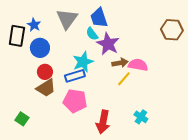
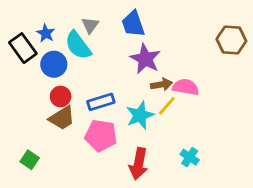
gray triangle: (67, 19) -> (90, 25), size x0.6
cyan semicircle: (92, 34) -> (78, 45), moved, size x1.6
black rectangle: (17, 36) -> (23, 48), turned -45
cyan star: (83, 62) -> (140, 115), moved

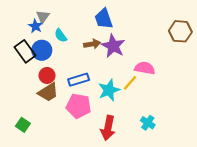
gray triangle: (90, 25) -> (43, 17), moved
cyan semicircle: (78, 45) -> (61, 36), size x0.6
black rectangle: (23, 48) -> (25, 51), moved
brown arrow: (161, 84) -> (92, 44), moved

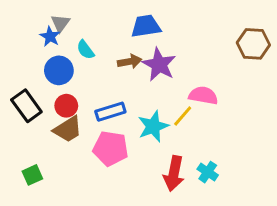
blue trapezoid: (104, 19) -> (146, 26), turned 100
black rectangle: (25, 51) -> (26, 106), moved
green square: (23, 125) -> (32, 175), turned 32
red arrow: (108, 128) -> (174, 174), moved

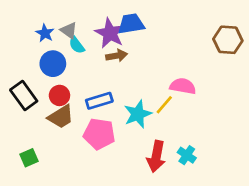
gray triangle: (60, 23) -> (69, 30), moved, turned -30
purple star: (159, 64) -> (110, 33), moved

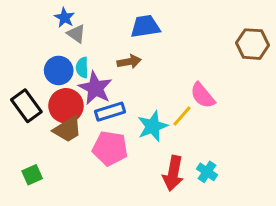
blue star: (45, 33) -> (65, 18), moved
purple star: (110, 33) -> (95, 88), moved
cyan semicircle: (77, 45) -> (82, 68), moved, turned 36
pink semicircle: (183, 86) -> (203, 95), turned -140
red circle: (59, 95) -> (66, 106), size x1.5

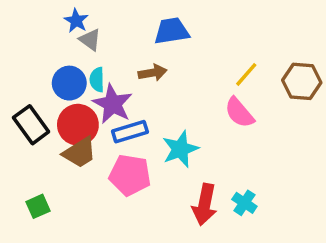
brown hexagon: (253, 44) -> (302, 81), moved
yellow line: (182, 116) -> (246, 74), moved

